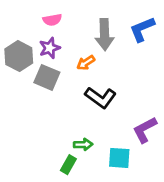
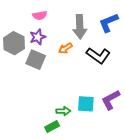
black L-shape: (101, 98) -> (98, 56), moved
cyan square: (119, 158) -> (86, 104), moved
green rectangle: (68, 165) -> (52, 126), turned 32

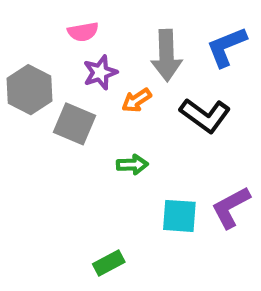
purple star: (38, 37) -> (100, 72), moved
green arrow: (63, 111) -> (132, 165), moved

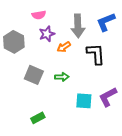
black L-shape: (205, 115) -> (96, 54), turned -130
gray square: (74, 124) -> (34, 75), moved
green rectangle: (109, 263) -> (38, 118), moved

